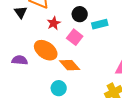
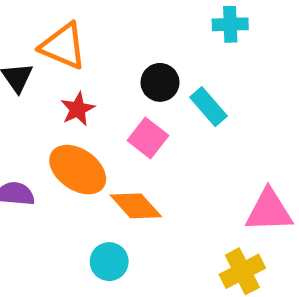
red star: (54, 23) -> (78, 109), moved
cyan rectangle: (100, 24) -> (208, 107), turned 63

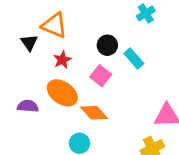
cyan cross: (230, 24) -> (146, 13), turned -30

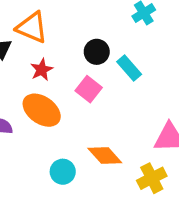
orange diamond: (94, 113) -> (105, 155), moved

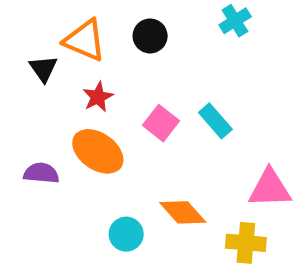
black circle: (97, 52) -> (150, 36), moved
cyan rectangle: (129, 68) -> (215, 121), moved
yellow cross: (152, 178) -> (246, 243), turned 32

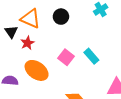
red star: (98, 97) -> (27, 43), moved

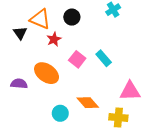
red star: (27, 43) -> (54, 39), moved

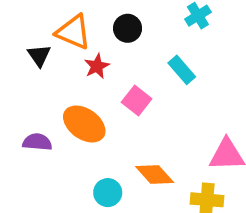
cyan rectangle: (104, 58) -> (182, 70), moved

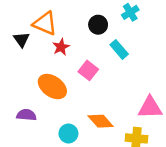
black circle: (128, 28) -> (98, 25), moved
purple semicircle: (37, 142) -> (26, 115), moved

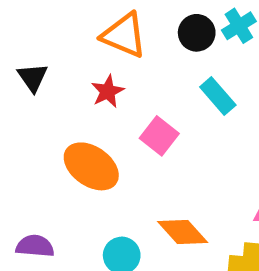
orange triangle: (45, 23) -> (124, 35), moved
black circle: (98, 25) -> (197, 33), moved
purple semicircle: (26, 115) -> (35, 246), moved

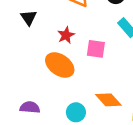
red star: (108, 91) -> (66, 35), moved
pink square: (159, 136) -> (96, 49), turned -30

